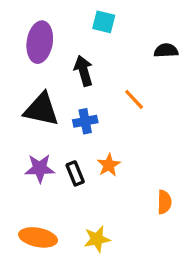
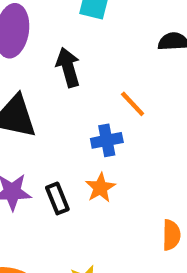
blue cross: (85, 121) -> (107, 140), moved

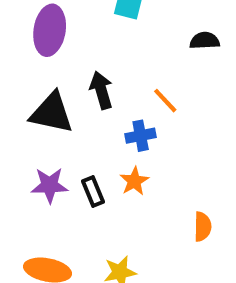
black arrow: (68, 67) -> (101, 90), moved

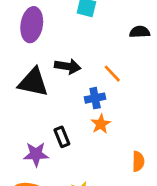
black arrow: (101, 90) -> (68, 66), turned 115
orange star: (134, 181) -> (101, 124), moved
purple star: (50, 185) -> (36, 154), moved

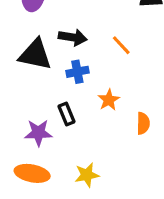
blue cross: (95, 98) -> (77, 72), moved
orange semicircle: (138, 161) -> (143, 123), moved

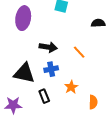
black triangle: (35, 55) -> (24, 73), moved
purple star: (38, 133) -> (13, 105), moved

